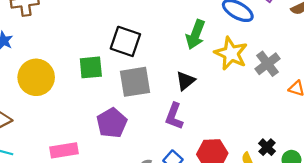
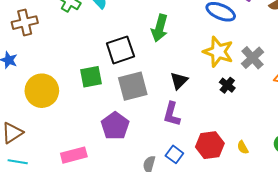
green arrow: (196, 34) -> (160, 28), moved
black square: (125, 41) -> (120, 50), turned -32
black cross: (267, 147) -> (227, 85), moved

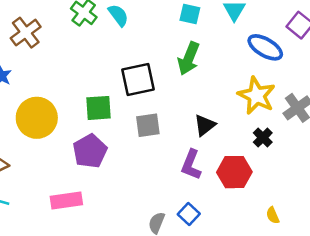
brown cross: (25, 23) -> (26, 33), turned -30
gray square: (133, 86) -> (148, 125), size x0.7
purple pentagon: (115, 126) -> (90, 151), moved
red hexagon: (210, 145) -> (234, 172), moved

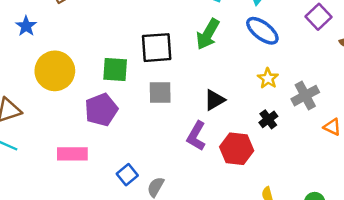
blue ellipse: (265, 47) -> (262, 31), moved
yellow star: (257, 96) -> (268, 78), size x0.6
blue square: (189, 214) -> (127, 175), moved

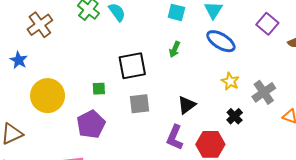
green arrow: (208, 34) -> (175, 49), size x0.6
green square: (115, 70) -> (99, 89), size x0.6

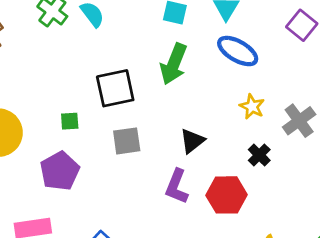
green arrow: (175, 49) -> (174, 64), size x1.8

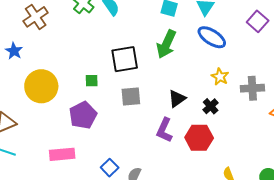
gray cross: (299, 121) -> (252, 88), turned 30
black cross: (259, 155) -> (211, 106), moved

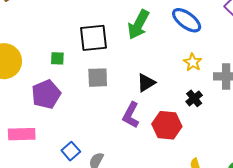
black cross: (211, 106) -> (194, 98), moved

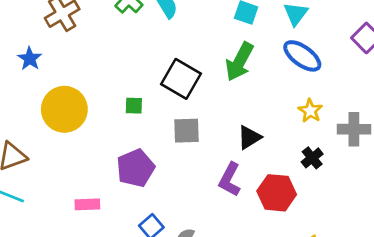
black square: (93, 38) -> (181, 79), turned 36
purple pentagon: (46, 94) -> (135, 168), moved
pink rectangle: (22, 134) -> (87, 204), size x0.7

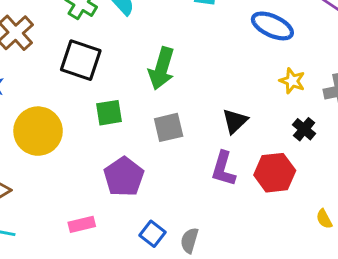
green arrow: (239, 62) -> (162, 68), moved
black square: (181, 79) -> (81, 60), moved
green square: (134, 106) -> (109, 113), size x1.4

